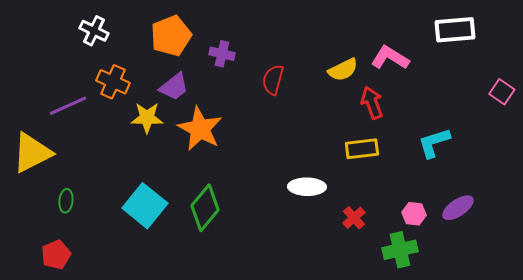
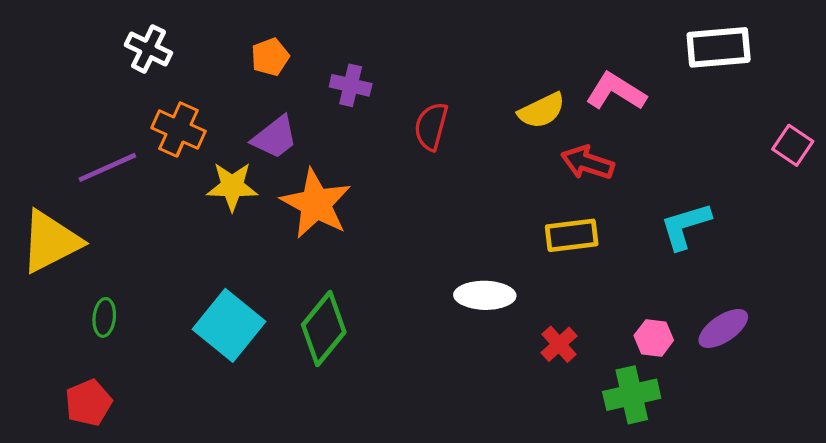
orange pentagon: (171, 36) -> (270, 57), size x0.6
red arrow: (372, 103) -> (587, 163), turned -52

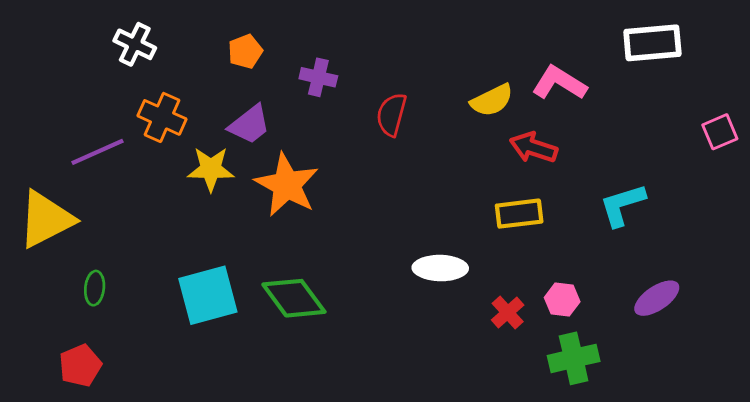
pink square: (793, 145) -> (720, 132), turned 33
cyan square: (229, 325) -> (208, 295), turned 36
green diamond: (324, 328) -> (294, 298), turned -76
pink hexagon: (654, 338) -> (562, 300), moved

